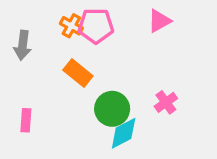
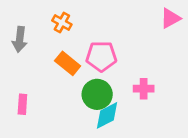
pink triangle: (159, 21) -> (170, 18), moved
pink pentagon: (96, 26) -> (101, 56), moved
pink cross: (166, 102) -> (144, 89), turned 36

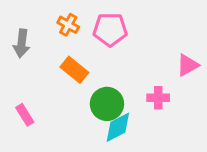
pink triangle: (170, 18) -> (188, 65), moved
pink pentagon: (101, 56) -> (110, 29), moved
pink rectangle: (22, 104) -> (25, 115), turned -36

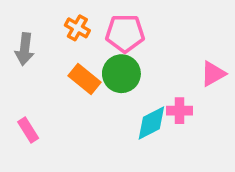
green circle: (107, 104) -> (121, 74), moved
cyan diamond: (118, 127) -> (151, 123), moved

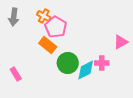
pink pentagon: (125, 33) -> (56, 27), moved, turned 30
gray arrow: (25, 49) -> (14, 17), moved
green circle: (121, 74) -> (68, 63), moved

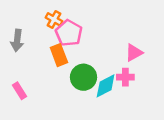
gray arrow: (14, 17) -> (17, 40), moved
pink triangle: (121, 42) -> (134, 53), moved
orange rectangle: (48, 45) -> (59, 55), turned 30

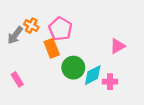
orange cross: (54, 19) -> (31, 26), moved
gray arrow: (17, 40) -> (15, 35), turned 30
pink cross: (125, 77) -> (110, 82), moved

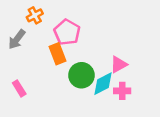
orange cross: (31, 26) -> (35, 15), moved, turned 32
pink triangle: (118, 46) -> (119, 64), moved

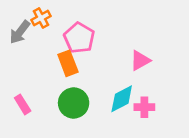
gray arrow: (17, 39) -> (20, 32), moved
pink triangle: (119, 64) -> (140, 61), moved
green circle: (81, 75) -> (74, 103), moved

